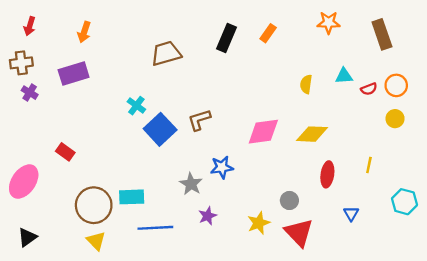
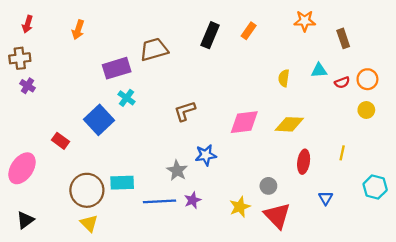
brown rectangle: (382, 34) -> (343, 38), moved, size x0.7
purple rectangle: (74, 74) -> (117, 68), moved
blue square: (160, 129) -> (99, 120), moved
blue line: (155, 228) -> (160, 201), moved

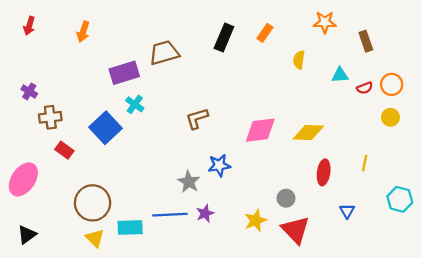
brown cross: (20, 58) -> (50, 117), moved
yellow semicircle: (284, 78) -> (299, 60), moved
cyan rectangle: (122, 183) -> (130, 228), moved

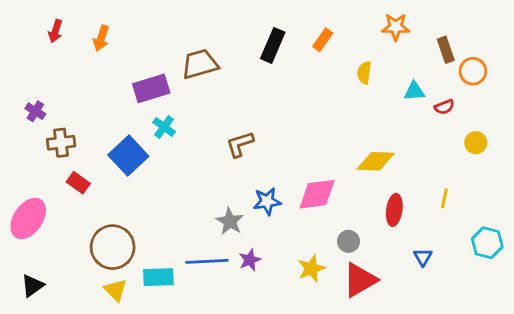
red arrow: (29, 26) -> (55, 31), moved
orange circle: (392, 84) -> (473, 71), moved
pink diamond: (260, 130) -> (317, 194), moved
red triangle: (295, 230) -> (360, 280), turned 44

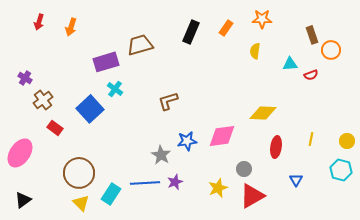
orange star: (396, 27) -> (262, 19), moved
brown cross: (61, 143) -> (43, 100), turned -30
yellow circle: (476, 143) -> (347, 141), moved
cyan rectangle: (158, 277) -> (111, 194), turned -55

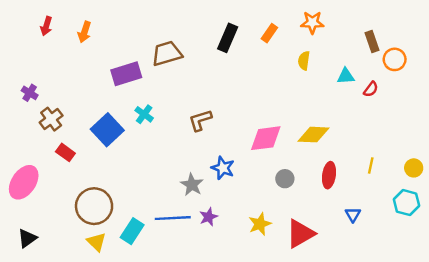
red semicircle: (311, 75) -> (371, 89), turned -32
cyan cross: (115, 89) -> (144, 114), moved
pink diamond: (222, 136) -> (266, 138), moved
blue star: (187, 141) -> (223, 168), turned 30
gray circle: (244, 169) -> (285, 179), moved

